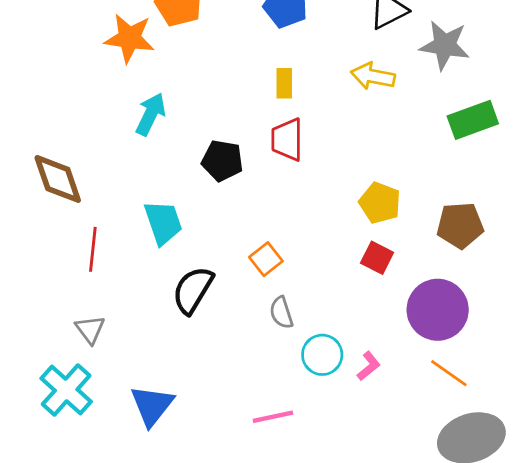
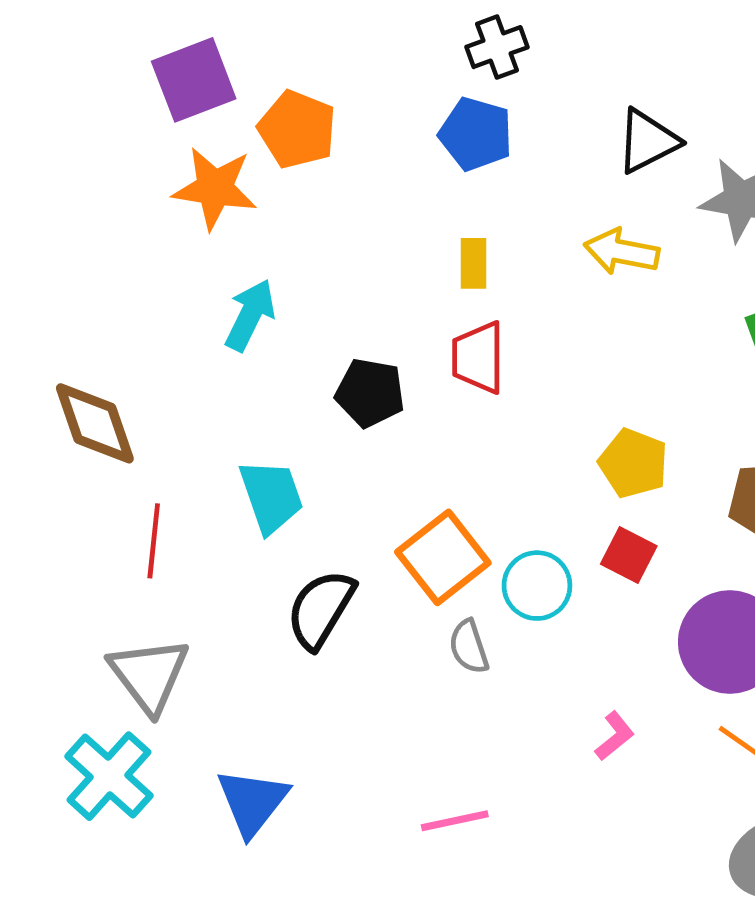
orange square: (266, 259) -> (443, 557), size x1.6
gray triangle: (90, 329) -> (149, 675), size x1.6
cyan circle: (322, 355) -> (537, 586), moved

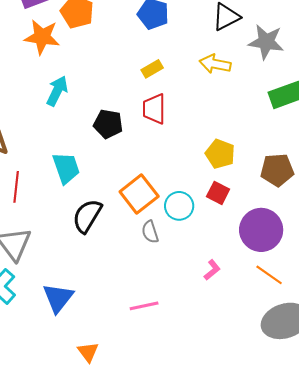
yellow rectangle: (473, 263) -> (152, 69), turned 60

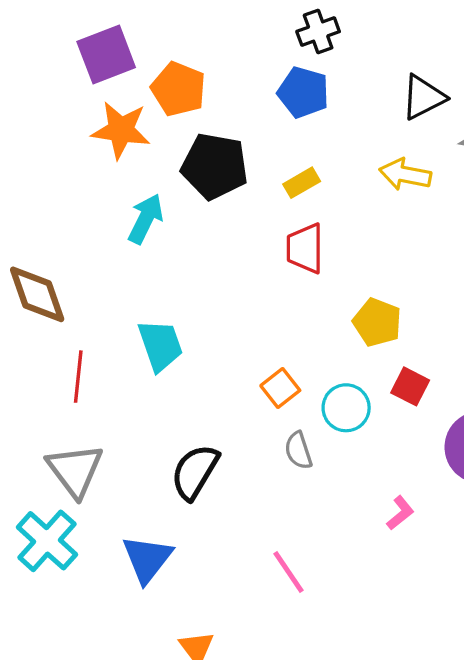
black pentagon: (108, 124) -> (215, 166), moved, size x1.4
yellow pentagon: (220, 154) -> (377, 322), moved
orange square: (139, 194) -> (280, 388), size x0.6
black semicircle: (87, 216) -> (195, 472), moved
pink line: (144, 306) -> (289, 572), turned 68

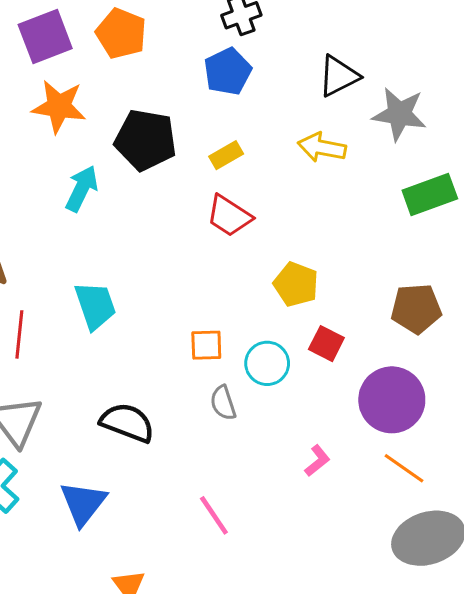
orange pentagon: (178, 89) -> (121, 33), moved
blue pentagon: (303, 92) -> (228, 71), turned 30
red trapezoid: (305, 248) -> (229, 216), turned -57
orange square: (280, 388) -> (206, 345), turned 36
black semicircle: (195, 472) -> (127, 423), turned 80

